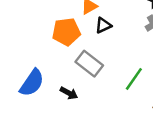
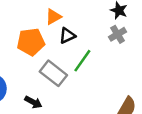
green line: (134, 79) -> (82, 61), moved

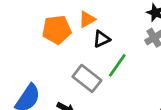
orange pentagon: (31, 42) -> (57, 30), moved

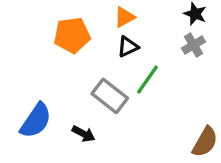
orange triangle: (87, 19) -> (124, 17), moved

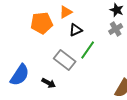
orange triangle: (124, 17) -> (66, 12), moved

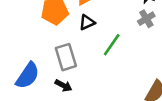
black triangle: (76, 30) -> (87, 22), moved
gray rectangle: (65, 60) -> (66, 57), moved, turned 35

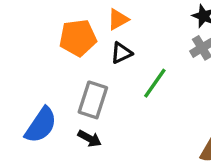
gray rectangle: (66, 57) -> (93, 100), turned 35

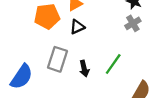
green line: (155, 83) -> (113, 64), moved
black arrow: (90, 138) -> (84, 69), moved, turned 49

